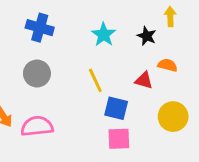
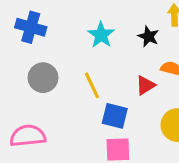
gray circle: (37, 73) -> (43, 78), moved
red triangle: (144, 80) -> (145, 85), turned -48

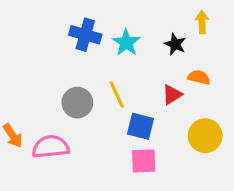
blue cross: (31, 27) -> (85, 35), moved
gray circle: (43, 78) -> (77, 103), moved

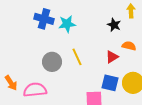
blue cross: (85, 35) -> (44, 19), moved
cyan star: (126, 43) -> (67, 24), moved, turned 30
blue square: (140, 126) -> (110, 83), moved

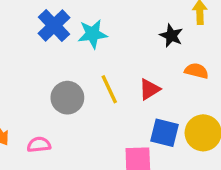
blue cross: (44, 19) -> (54, 26), turned 30
red triangle: (112, 57) -> (150, 89), moved
pink semicircle: (35, 90) -> (39, 145), size x0.6

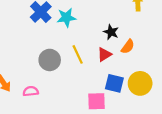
black star: (171, 36) -> (111, 32), moved
orange semicircle: (196, 71) -> (128, 47), moved, turned 112

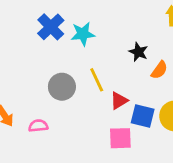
red triangle: (104, 54) -> (119, 101), moved

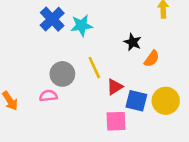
pink semicircle: (38, 126) -> (48, 96), moved

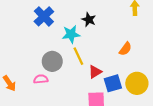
cyan star: (82, 26) -> (71, 34), moved
black star: (133, 42) -> (89, 20), moved
blue square: (136, 101) -> (113, 83), turned -30

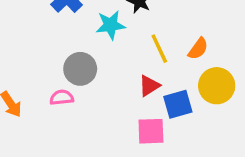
yellow line: (78, 56) -> (159, 49), moved
yellow circle: (137, 83) -> (217, 86), moved

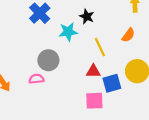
orange semicircle: (198, 49) -> (128, 35), moved
red triangle: (149, 86) -> (93, 71), turned 32

